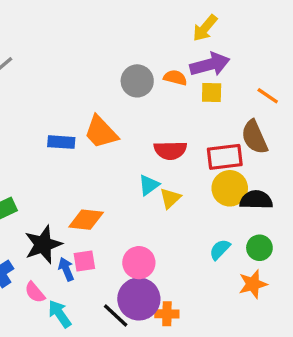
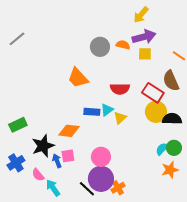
blue rectangle: (61, 142) -> (92, 112), moved
red rectangle: (225, 157) -> (153, 93), turned 40
cyan semicircle: (220, 249) -> (162, 149), moved
orange cross: (167, 314) -> (118, 188), turned -32

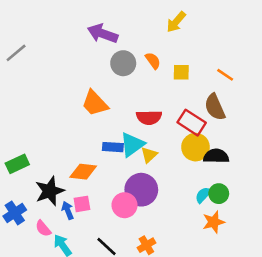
purple arrow: (144, 37) -> (103, 34), moved, turned -145
orange semicircle: (123, 45) -> (153, 61), turned 40
cyan triangle: (107, 110) -> (132, 145), size x1.5
purple circle: (101, 179) -> (141, 190), moved

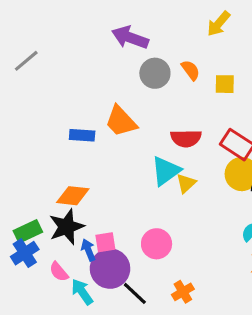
blue rectangle: (113, 147) -> (82, 135), moved
green rectangle: (17, 164) -> (28, 231), moved
orange diamond: (83, 172) -> (73, 196), moved
purple circle: (141, 190) -> (110, 269), moved

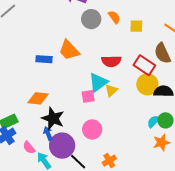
black star: (67, 227) -> (53, 118), moved, turned -30
pink square: (105, 242) -> (88, 96), moved

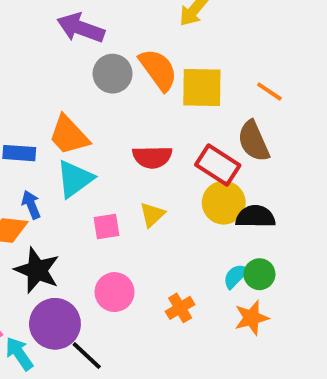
orange semicircle: (114, 17) -> (158, 70), size x1.6
yellow square: (136, 26) -> (202, 88), size x1.6
cyan triangle: (98, 82) -> (75, 179), moved
blue arrow: (48, 134) -> (31, 205), moved
orange cross: (109, 161) -> (180, 308), moved

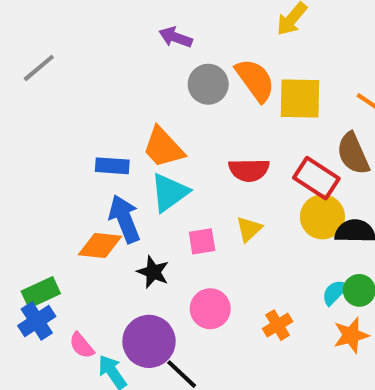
purple arrow: (81, 28) -> (176, 37), size x0.7
blue arrow: (31, 205) -> (124, 219), size x1.6
black star: (37, 270) -> (153, 272), moved, size x0.7

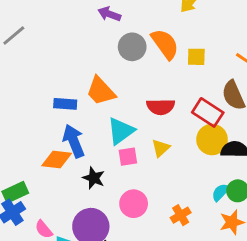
yellow square: (300, 99) -> (196, 57), size x0.6
cyan triangle: (169, 192) -> (121, 131), moved

